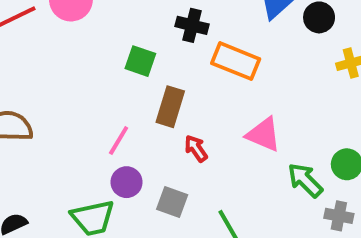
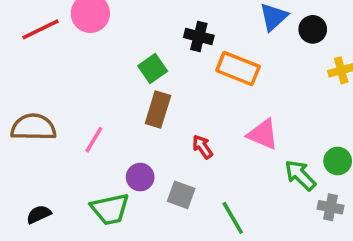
green square: (140, 61) -> (153, 68), turned 36
brown rectangle: (170, 107) -> (158, 109), moved
pink line: (119, 140) -> (94, 140), moved

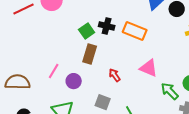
black cross: (199, 36) -> (107, 26), moved
brown semicircle: (33, 127) -> (18, 82), moved
purple circle: (140, 177) -> (74, 81), moved

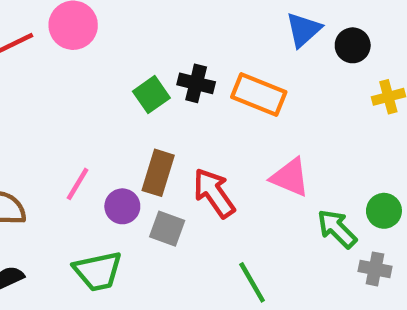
brown rectangle: (90, 54) -> (158, 173), moved
red arrow: (115, 75) -> (214, 193), size x1.6
gray square: (103, 102) -> (167, 229), moved

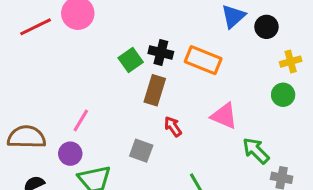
brown rectangle: (158, 173) -> (155, 90), moved
red arrow: (214, 193) -> (173, 126), size x0.6
purple circle: (122, 206) -> (70, 154), moved
green circle: (384, 211) -> (283, 95), moved

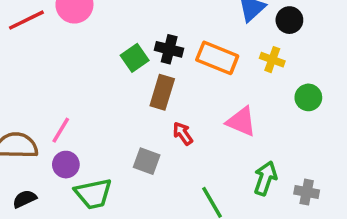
yellow cross: (291, 62) -> (272, 60), moved, turned 35
pink line: (81, 120) -> (61, 130), moved
green arrow: (256, 151) -> (265, 178), moved, turned 64

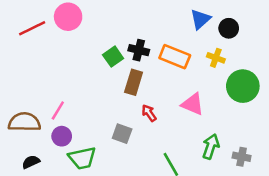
green circle: (308, 97) -> (243, 86), size x1.6

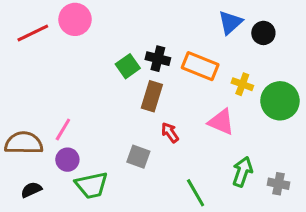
yellow cross: (216, 58) -> (242, 84), moved

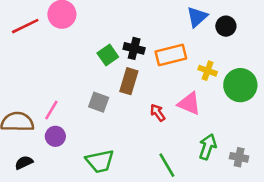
orange rectangle: (200, 66) -> (171, 55), turned -36
red arrow: (170, 132) -> (158, 113), moved
gray square: (138, 157) -> (99, 102), moved
green trapezoid: (92, 185) -> (100, 161), moved

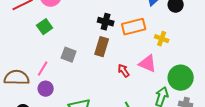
green square: (108, 55) -> (45, 27), moved
green circle: (240, 85) -> (181, 78), moved
gray square: (99, 102) -> (69, 55), moved

